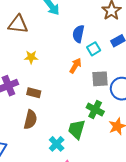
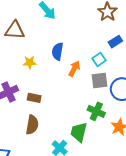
blue semicircle: (78, 34) -> (57, 51), moved
cyan square: (94, 49) -> (99, 59), moved

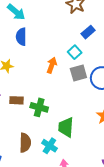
blue semicircle: (57, 51) -> (21, 37), moved
green cross: (96, 111) -> (39, 107), moved
brown semicircle: (32, 125) -> (25, 143), moved

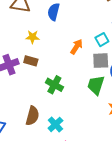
brown rectangle: (17, 100) -> (31, 61), moved
green trapezoid: (66, 127) -> (96, 85), moved

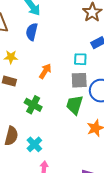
cyan square: (102, 40) -> (80, 59), turned 32
orange arrow: (77, 47) -> (45, 71), moved

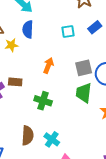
yellow star: (11, 57) -> (11, 45), moved
cyan square: (80, 59) -> (68, 32), moved

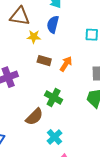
brown rectangle: (15, 82) -> (44, 61), moved
brown semicircle: (28, 135) -> (34, 117), moved, turned 30

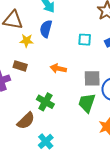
brown rectangle: (44, 61) -> (20, 66), moved
orange arrow: (66, 64) -> (58, 68), turned -112

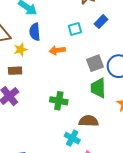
brown rectangle: (20, 66) -> (15, 71), moved
orange arrow: (58, 68) -> (57, 50), moved
brown semicircle: (26, 121) -> (89, 121), moved, turned -114

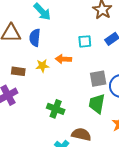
blue semicircle: (35, 32) -> (35, 38), moved
yellow star: (21, 49) -> (42, 66), moved

